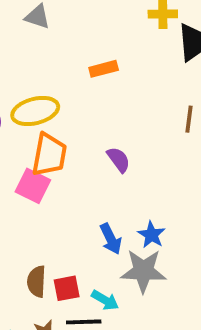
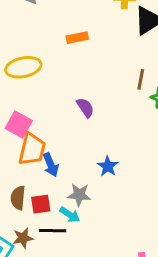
orange trapezoid: (49, 155) -> (32, 149), moved
blue arrow: (111, 239) -> (51, 165), moved
gray star: (143, 271) -> (79, 195), moved, size x0.7

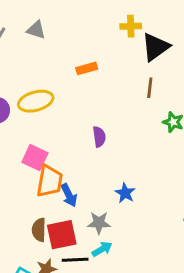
brown line: (141, 79) -> (150, 88), moved
purple semicircle: (85, 108) -> (99, 137), turned 30
red square: (41, 204) -> (62, 235), size x1.5
cyan arrow: (70, 215) -> (102, 249), moved, turned -60

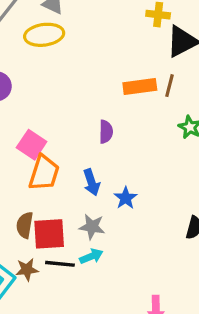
orange rectangle: (87, 68) -> (140, 86), moved, size x1.4
yellow ellipse: (36, 101) -> (44, 35), moved
blue arrow: (69, 195) -> (91, 182), moved

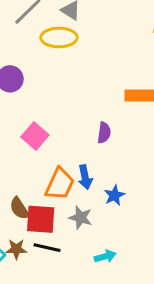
orange trapezoid: (44, 173) -> (60, 184), moved
brown semicircle: (25, 225) -> (19, 208), turned -50
cyan arrow: (91, 256) -> (105, 256), moved

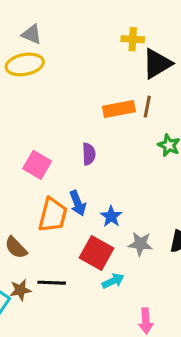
pink square: (35, 136) -> (37, 165), moved
gray star: (81, 218) -> (140, 244), moved
red square: (41, 219) -> (96, 253), moved, turned 36

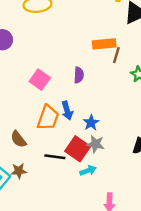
brown line: (147, 107) -> (116, 55), moved
gray star: (140, 244) -> (96, 144), moved
black line: (52, 283) -> (55, 157), moved

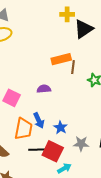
purple semicircle: (79, 75) -> (44, 89), turned -88
gray star: (96, 144) -> (81, 144), moved
black line: (55, 157) -> (37, 150), moved

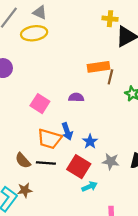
orange trapezoid: (23, 129) -> (49, 139), turned 90
black line: (37, 150) -> (46, 163), moved

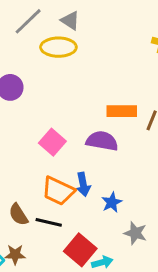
orange rectangle: (99, 67) -> (122, 111), moved
purple semicircle: (76, 97) -> (102, 141), size x1.5
red square: (79, 167) -> (80, 250), moved

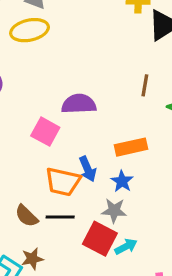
orange rectangle: (122, 111) -> (131, 147), moved
purple semicircle: (102, 141) -> (79, 104), moved
gray star: (135, 233) -> (114, 211), moved

